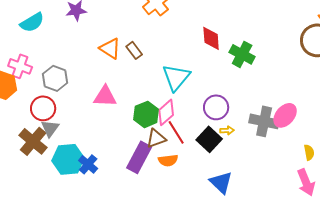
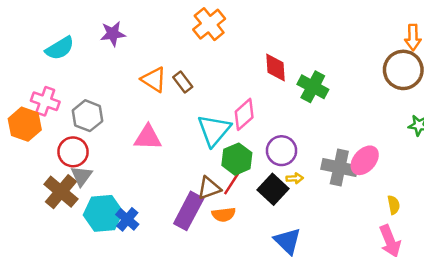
cyan triangle: (176, 77) -> (214, 130), moved
pink diamond: (166, 112) -> (244, 114), moved
green hexagon: (146, 114) -> (237, 159), moved
red line: (176, 132) -> (233, 181), turned 65

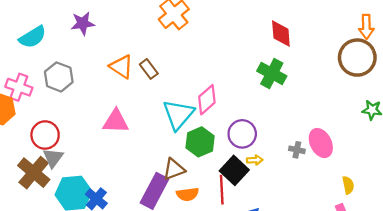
red diamond: (275, 67) -> (281, 34), moved
gray hexagon: (87, 116) -> (59, 77), moved
pink ellipse: (365, 160) -> (321, 143), turned -68
gray cross: (339, 168) -> (297, 150), size x0.5
red line: (233, 181) -> (222, 190), moved, turned -36

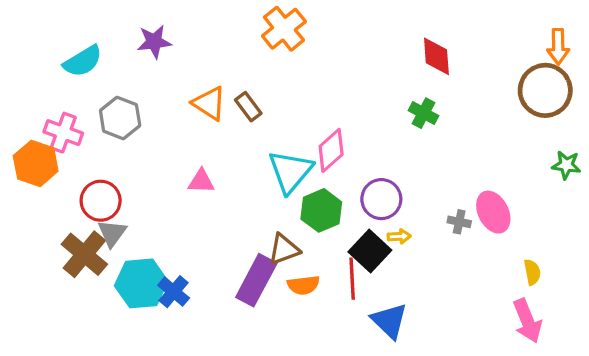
green cross: (272, 73) -> (423, 113), size x0.7
pink triangle: (116, 121) -> (201, 181), size x0.7

